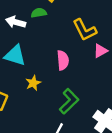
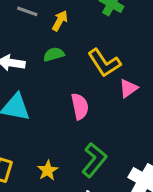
green semicircle: (39, 13) -> (54, 54), moved
yellow star: (33, 83) -> (48, 170), moved

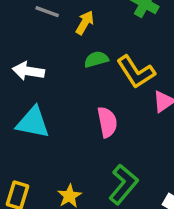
green semicircle: (54, 54) -> (96, 59), moved

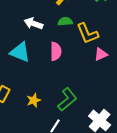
white arrow: (28, 71) -> (33, 24), moved
pink semicircle: (107, 122) -> (56, 51), moved

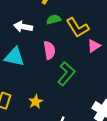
green L-shape: (67, 99) -> (66, 74), moved

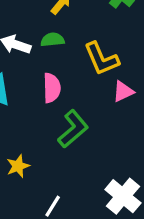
green semicircle: (54, 19) -> (52, 40), moved

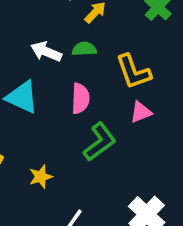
pink triangle: (123, 91) -> (141, 112), moved

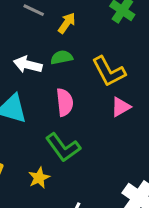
green L-shape: (100, 142) -> (63, 147), moved, turned 99

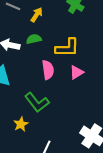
yellow L-shape: (109, 71) -> (67, 48), turned -60
pink semicircle: (65, 102) -> (48, 70), moved

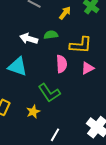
yellow arrow: (37, 15) -> (65, 13), moved

